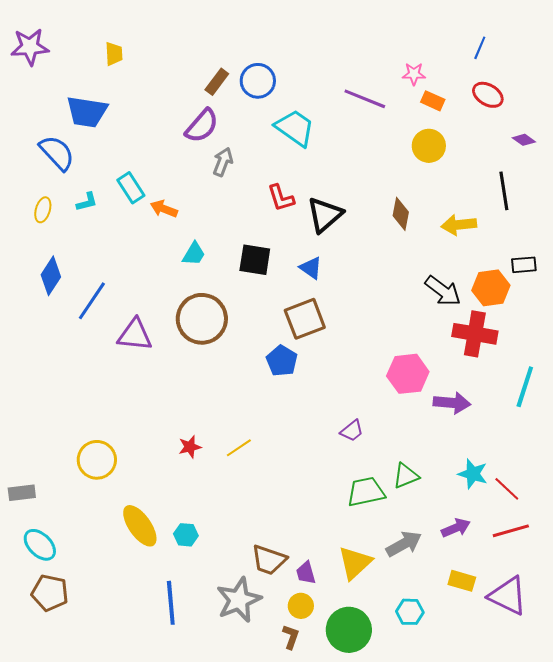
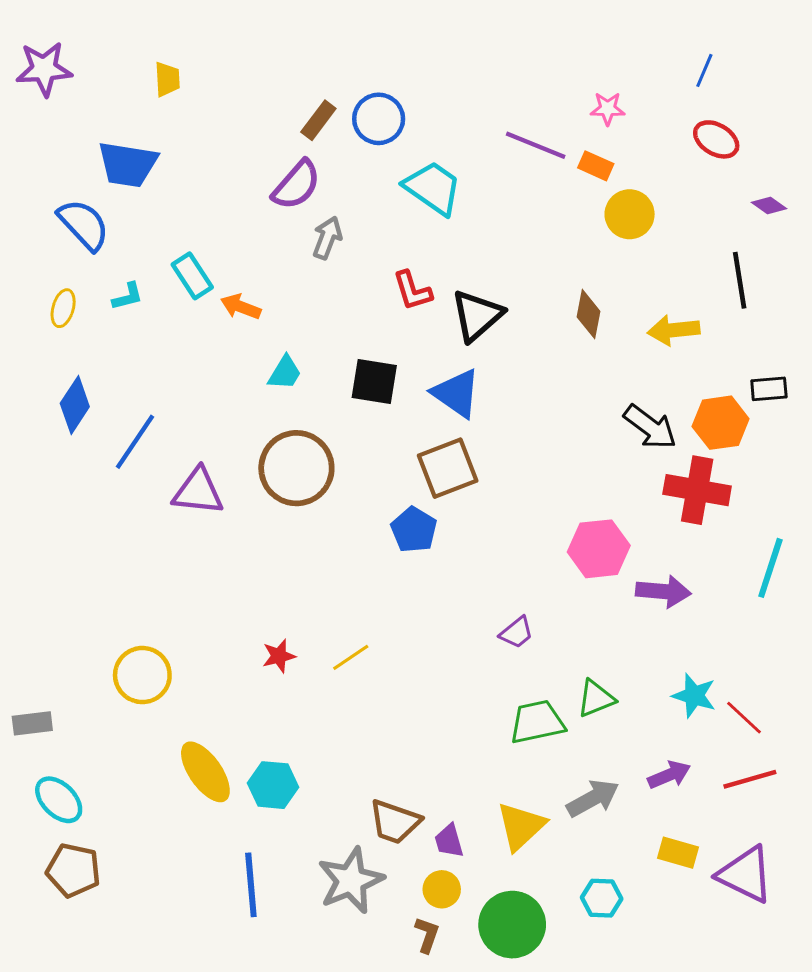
orange rectangle: (433, 101) -> (596, 166), moved
blue triangle: (311, 268) -> (456, 393), size x1.5
cyan hexagon: (186, 535) -> (273, 785), size x1.4

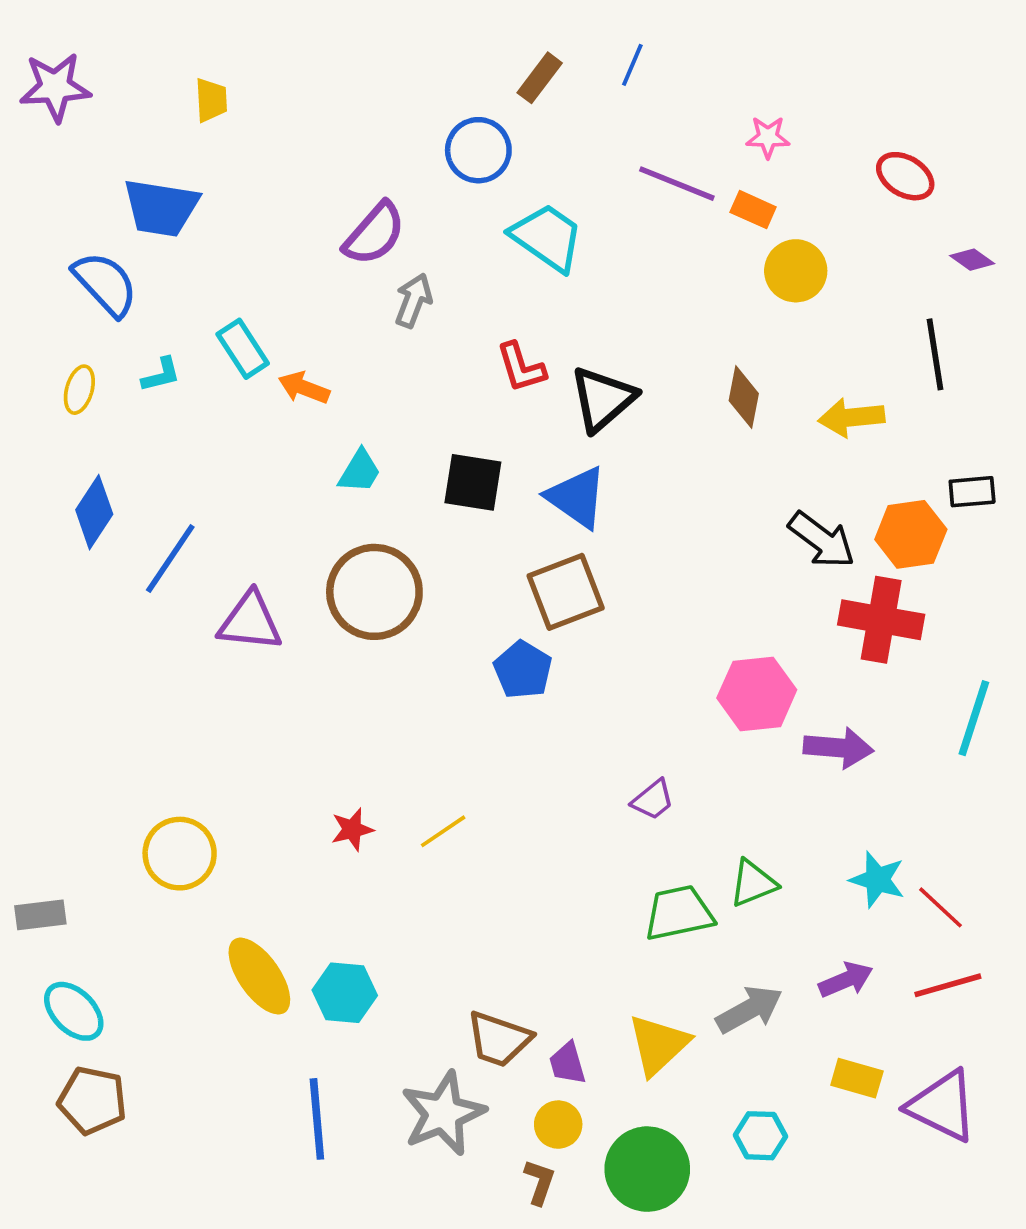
blue line: (704, 70) -> (632, 65), moved
brown rectangle: (318, 120) -> (540, 78), moved

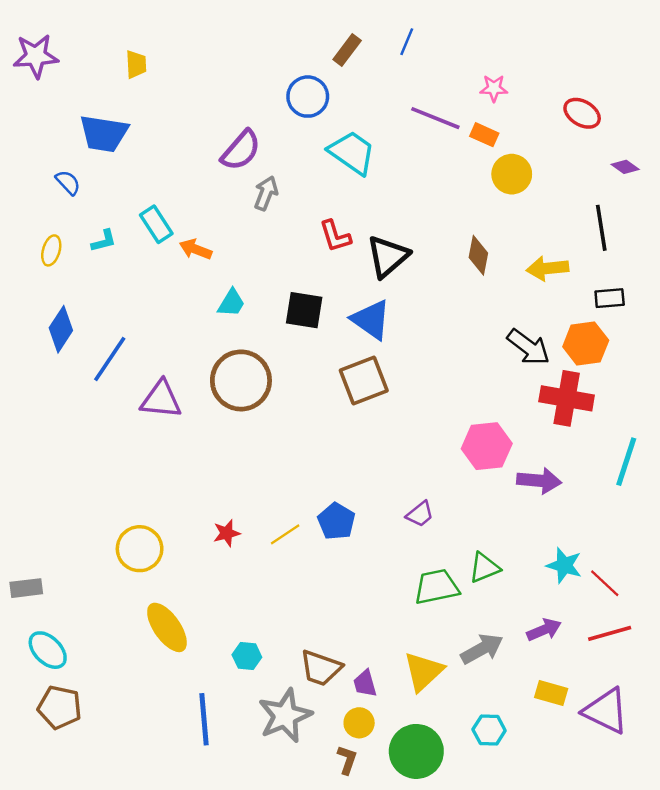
blue semicircle: (105, 284) -> (68, 182), size x0.6
black rectangle: (972, 492) -> (610, 298), moved
blue pentagon: (523, 670) -> (336, 521), moved
yellow circle: (180, 854) -> (140, 549), moved
cyan hexagon: (345, 993) -> (247, 656), moved, size x0.7

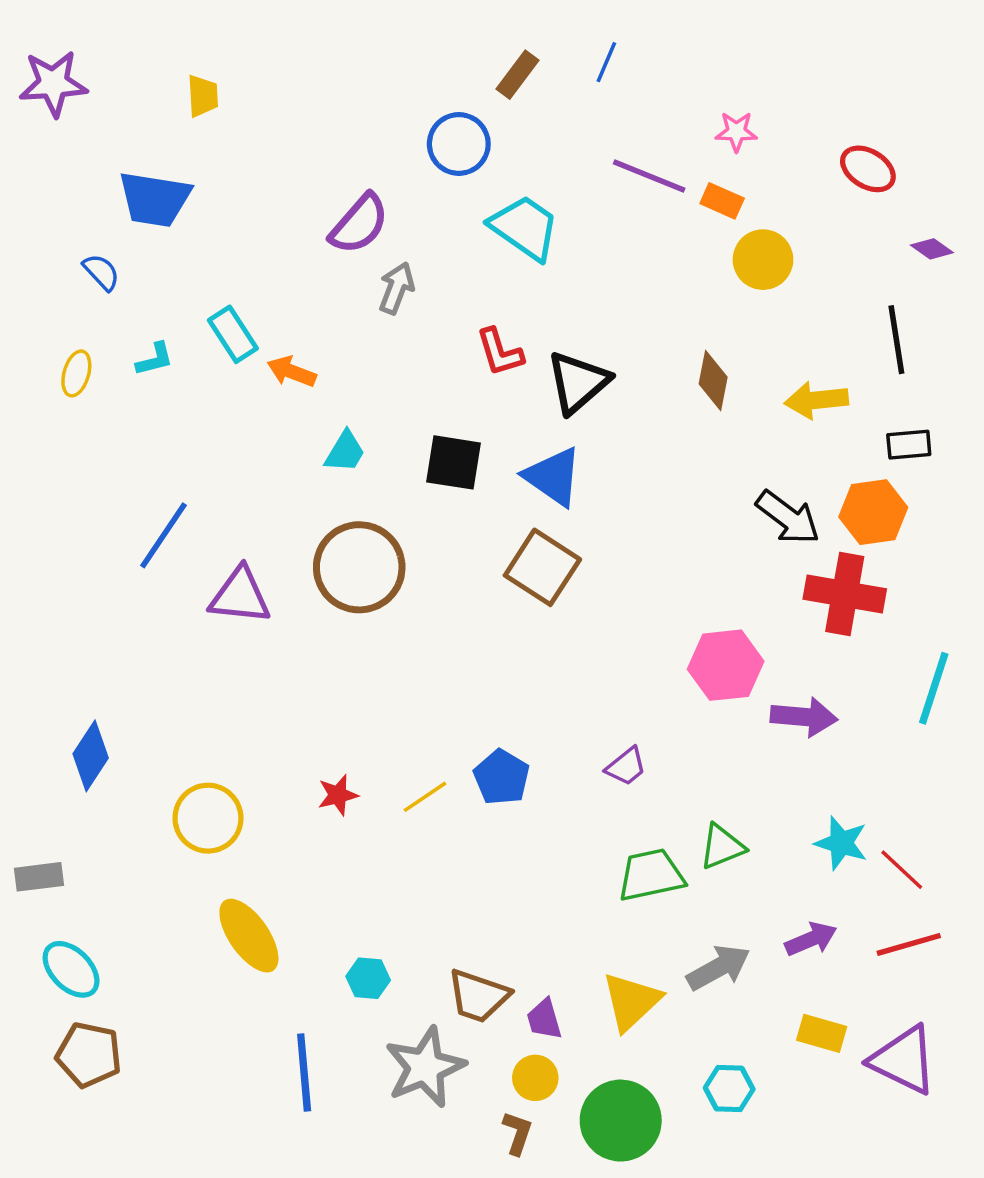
blue diamond: (61, 329) -> (91, 756), moved
brown square: (364, 380) -> (542, 567), turned -36

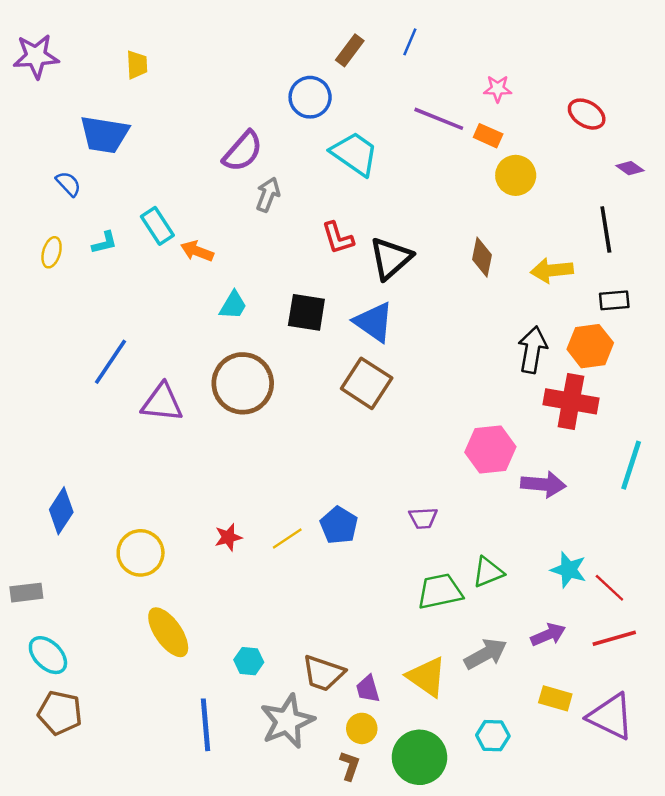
black arrow: (788, 518) -> (533, 350), turned -117
purple trapezoid: (626, 767) -> (423, 518), turned 36
yellow triangle: (631, 1001) -> (427, 677), turned -42

